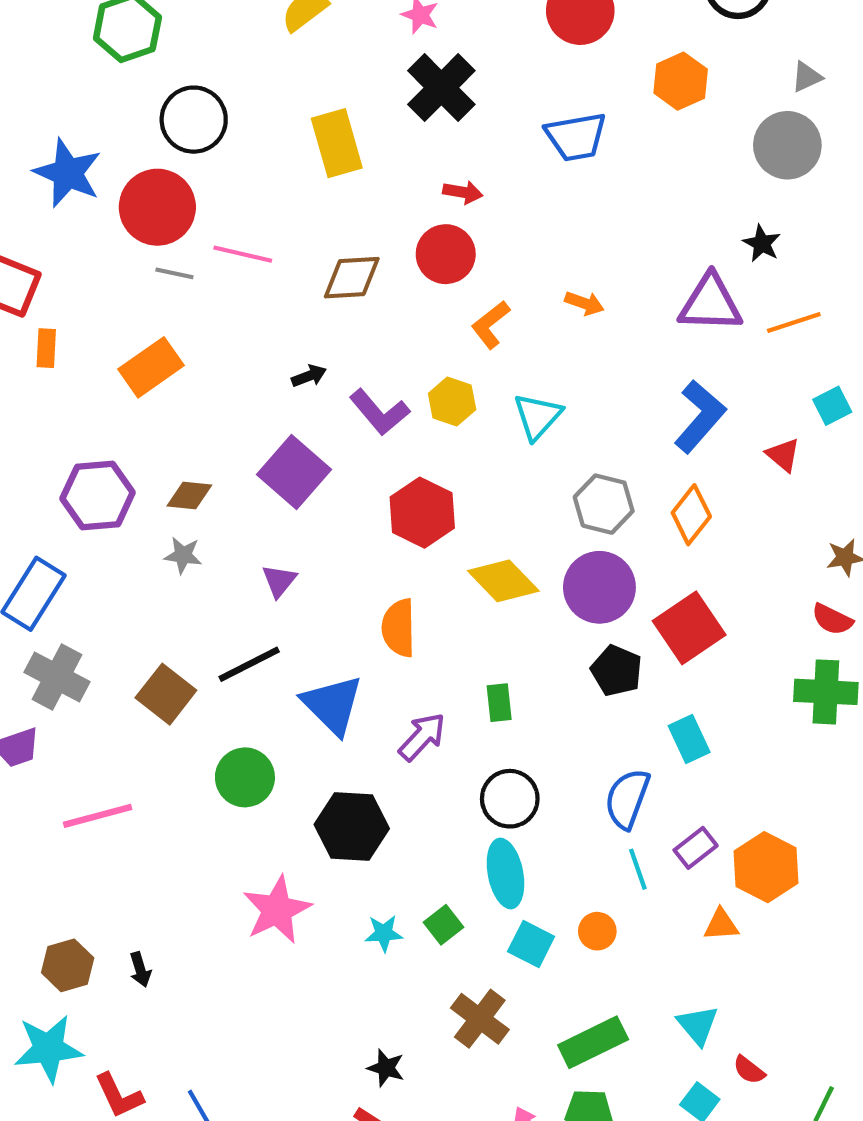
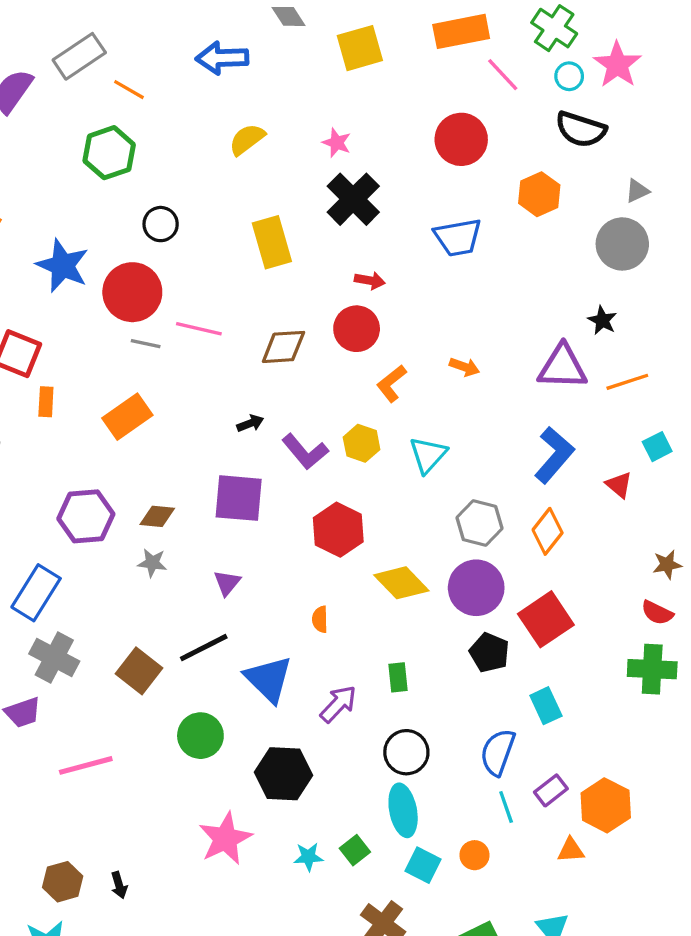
black circle: (194, 120) -> (161, 224), size x0.7
purple square: (294, 472) -> (239, 498), turned -36
orange semicircle: (399, 628) -> (320, 619), size x0.6

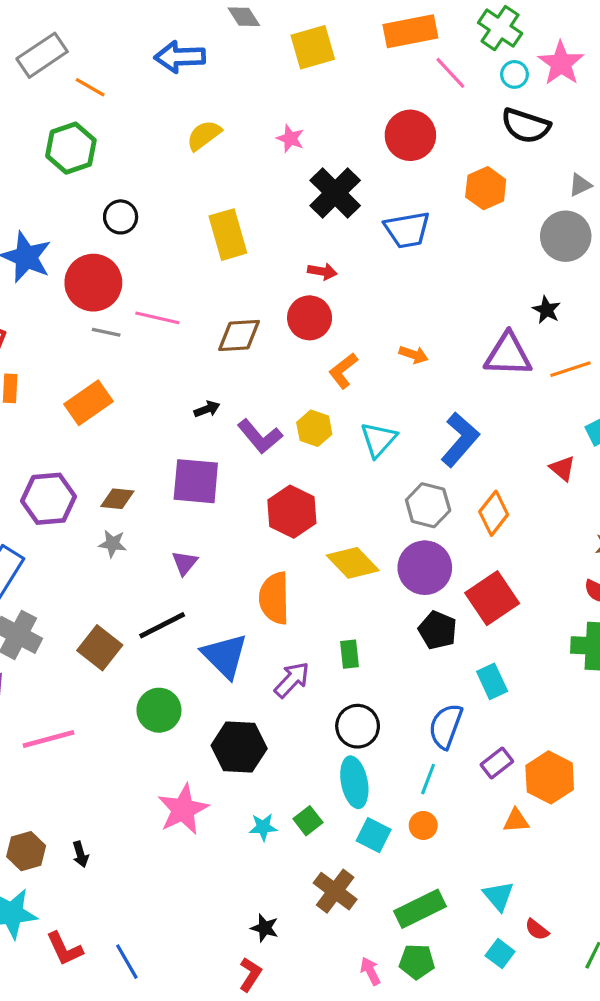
black cross: (353, 199) -> (335, 193), moved
blue L-shape: (554, 455) -> (460, 440), moved
orange semicircle: (320, 619) -> (274, 598), size x2.0
cyan line: (506, 807) -> (428, 779), moved, turned 40

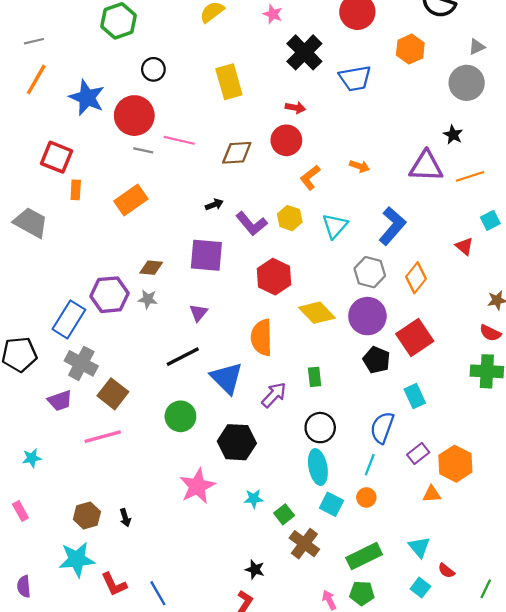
purple hexagon: (48, 499) -> (109, 295), moved
brown square: (100, 648) -> (113, 394), moved
green square: (308, 821) -> (284, 514), moved

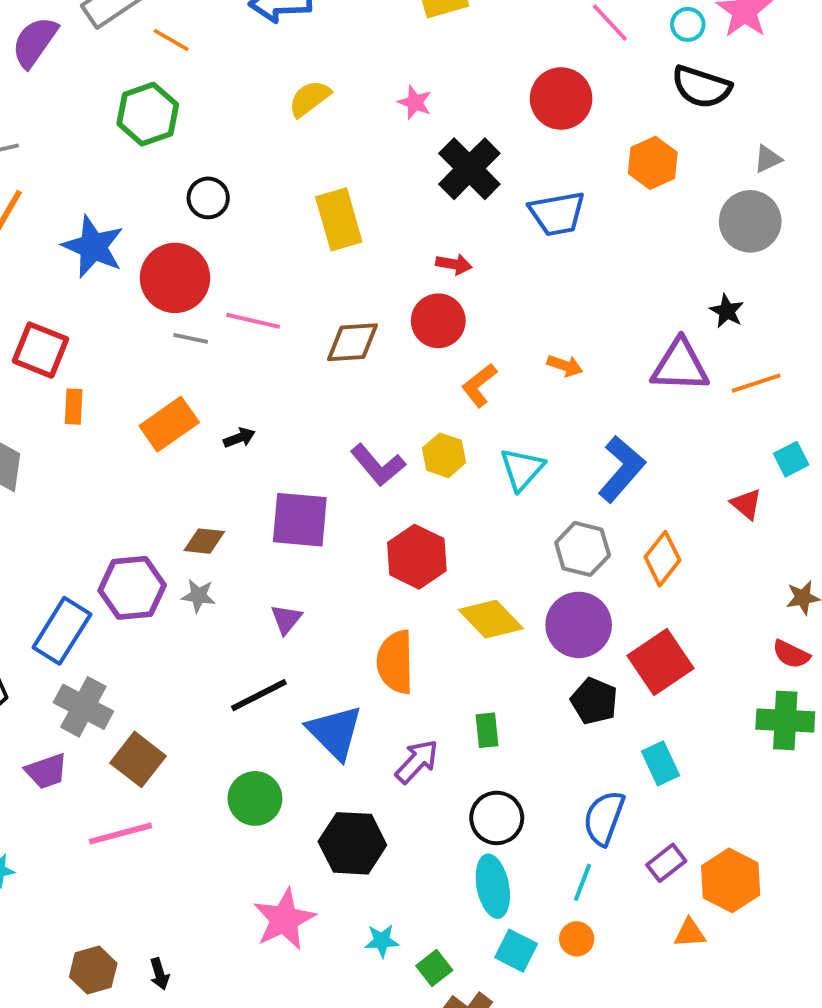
black arrow: (214, 205) -> (239, 438), moved

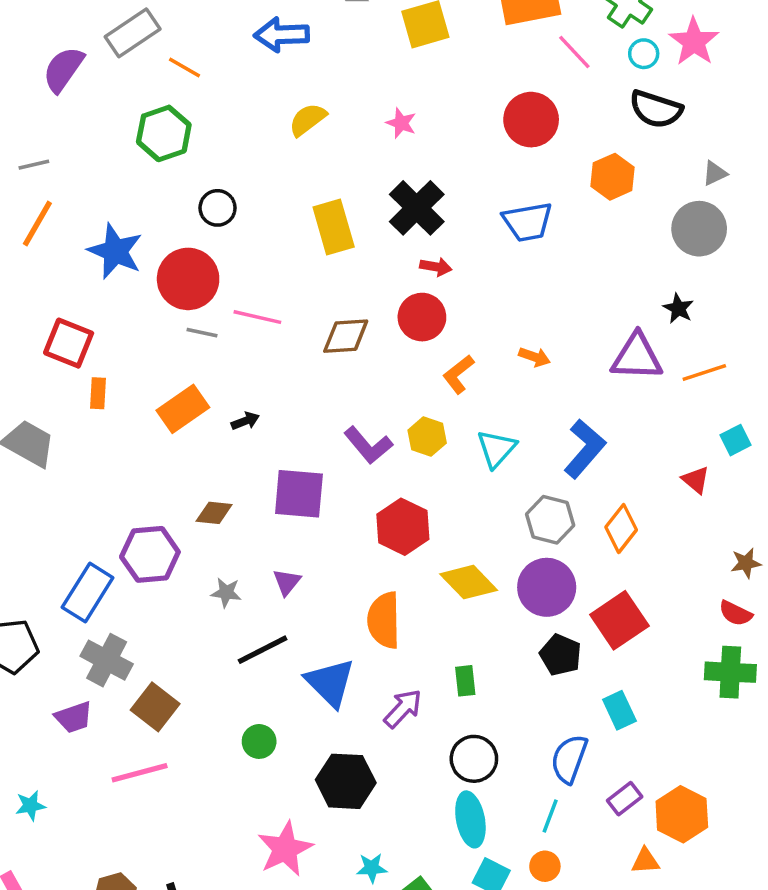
black cross: (469, 169) -> (417, 208), moved
gray star: (198, 596) -> (226, 592), moved
green circle: (255, 798) -> (259, 741), size x0.7

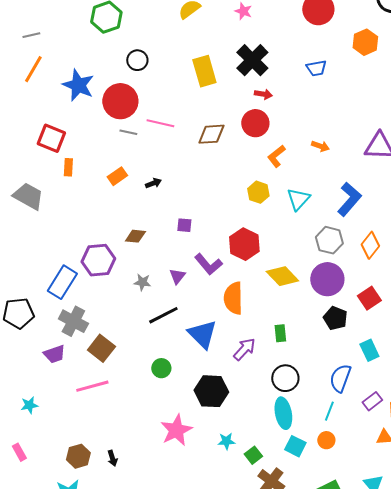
blue trapezoid: (528, 222) -> (316, 68), size x0.7
orange rectangle: (183, 409) -> (117, 176), size x0.7
purple L-shape: (368, 445) -> (208, 264), moved
purple square: (299, 494) -> (184, 225), size x0.5
red square: (619, 620) -> (369, 298), size x0.7

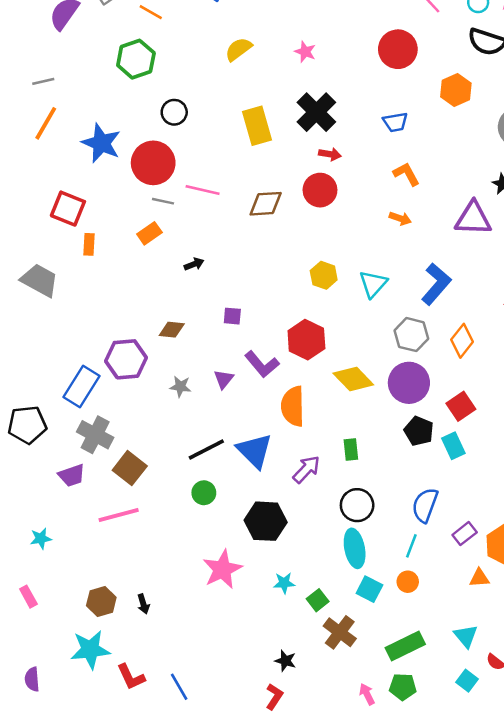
orange L-shape: (276, 156) -> (406, 174), moved, turned 100
orange rectangle: (117, 176) -> (149, 233), moved
black line: (163, 315) -> (206, 450), moved
cyan rectangle: (369, 350) -> (453, 446), moved

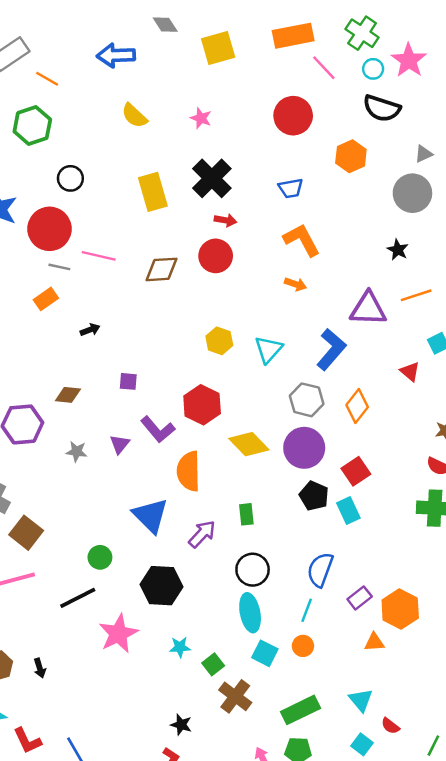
yellow semicircle: (238, 49) -> (134, 116), turned -100
orange L-shape: (406, 174) -> (302, 240), size x1.4
purple triangle: (473, 218) -> (368, 309), moved
black line: (206, 450) -> (78, 598), moved

